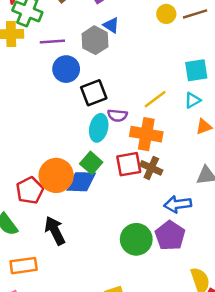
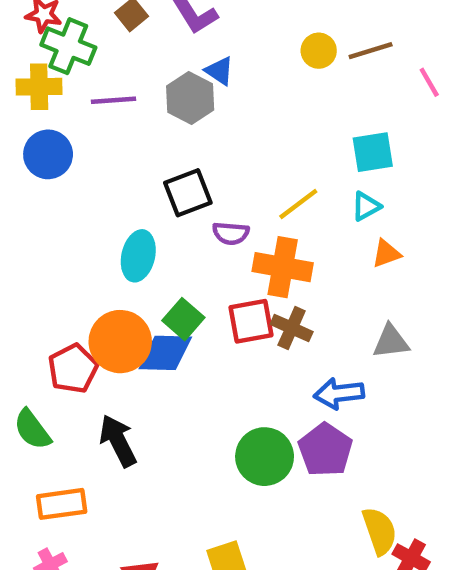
blue circle: (66, 69) -> (48, 154), moved
cyan ellipse: (99, 128) -> (138, 256), moved

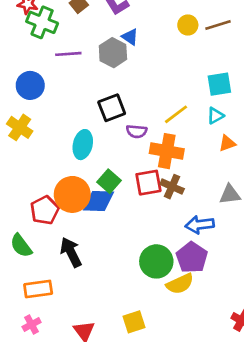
yellow cross: (39, 87) -> (20, 127), moved, turned 35
yellow semicircle: (380, 531) -> (180, 284), moved, turned 84

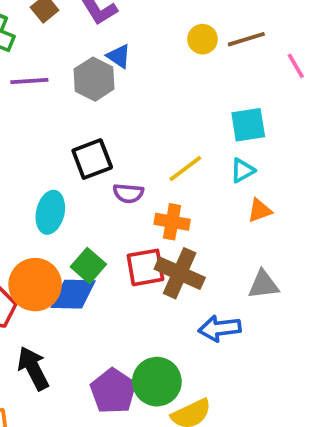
orange cross: (167, 151) -> (172, 222), size x0.7
brown cross: (172, 187) -> (180, 273), size x1.4
purple pentagon: (192, 257) -> (113, 391), moved

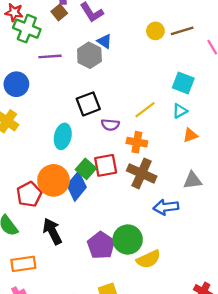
cyan square: (248, 125) -> (183, 83), turned 30
red square: (145, 267) -> (106, 165), moved
blue diamond: (73, 294) -> (77, 186), turned -52

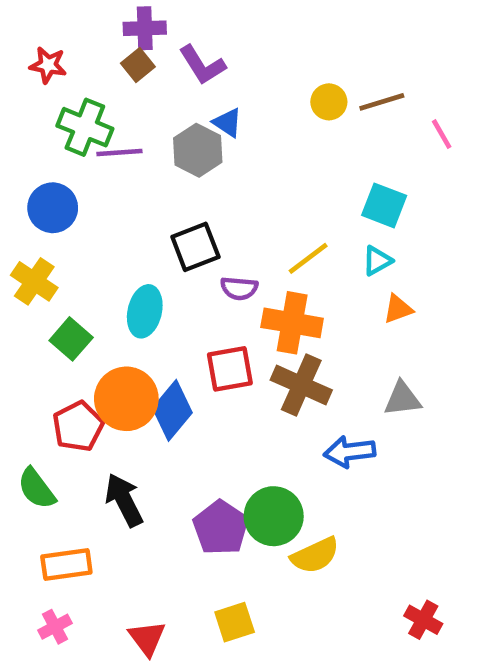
green cross: (27, 29) -> (85, 127), moved
orange cross: (137, 142) -> (292, 323), size x1.4
green square: (86, 169) -> (71, 339), moved

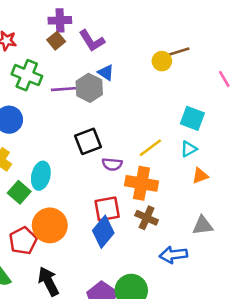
brown line: (382, 102) -> (177, 52), moved
purple line: (119, 153) -> (64, 89), moved
cyan ellipse: (145, 311) -> (41, 176), moved
brown cross: (301, 385) -> (147, 218), size x0.7
blue diamond: (172, 410) -> (103, 232), moved

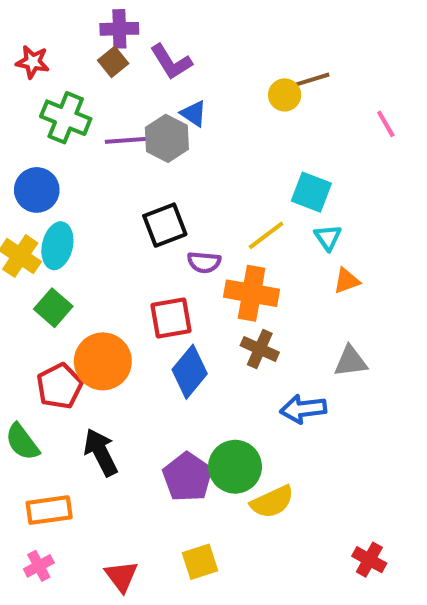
cyan square: (192, 118) -> (311, 192), moved
cyan triangle: (189, 149) -> (328, 237), turned -36
cyan ellipse: (41, 176) -> (57, 246), moved
red square: (107, 209) -> (171, 318), moved

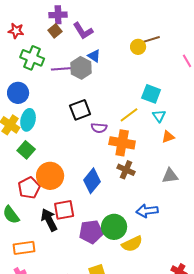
red square: (171, 318) -> (64, 210), moved
blue arrow: (303, 409) -> (147, 211), moved
purple pentagon: (188, 477) -> (91, 232), turned 30

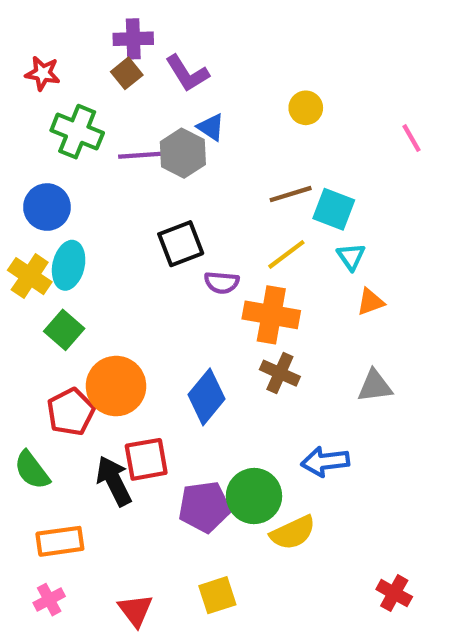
brown line: (150, 40) -> (291, 194), moved

